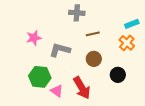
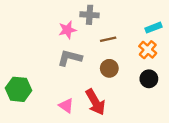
pink star: (34, 38) -> (67, 30), moved
black circle: (118, 75) -> (149, 79), moved
green hexagon: (40, 77) -> (18, 89), moved

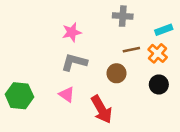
gray cross: (90, 15) -> (123, 16), moved
brown line: (108, 39) -> (131, 50), moved
pink triangle: (66, 106) -> (67, 94), moved

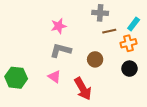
cyan rectangle: (164, 30) -> (134, 24), turned -32
brown line: (131, 50) -> (109, 31), moved
orange cross: (158, 53) -> (128, 43), turned 35

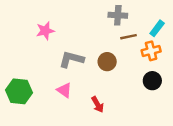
pink star: (59, 26) -> (45, 31), moved
brown circle: (95, 59) -> (107, 62), moved
red arrow: (83, 89) -> (98, 104), size x0.6

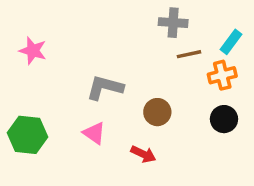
pink star: (45, 31) -> (33, 51), moved, turned 30
brown circle: (107, 62) -> (157, 112), moved
red arrow: (98, 104) -> (143, 154), turned -35

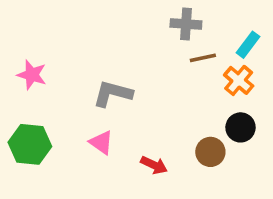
pink star: (33, 51) -> (32, 75), moved
orange cross: (222, 75) -> (239, 80), turned -36
brown circle: (157, 112) -> (210, 152), moved

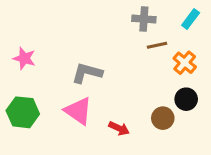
cyan rectangle: (248, 45) -> (191, 19), moved
pink triangle: (101, 142) -> (78, 111), size x1.5

